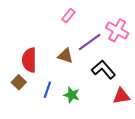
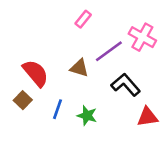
red semicircle: (29, 60) -> (36, 73), turned 140

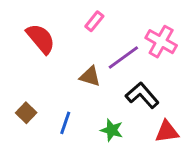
red semicircle: (36, 73) -> (41, 39), moved
green star: (87, 116) -> (112, 130), moved

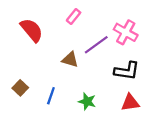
black L-shape: (142, 95) -> (127, 71), moved, turned 140

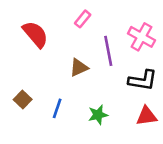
purple line: (96, 45) -> (108, 51), turned -65
brown triangle: (70, 60) -> (79, 68), turned -42
green star: (87, 101) -> (98, 115), turned -30

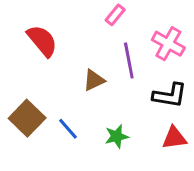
pink rectangle: (83, 19) -> (115, 15), moved
brown square: (23, 99) -> (27, 118), size x1.6
blue line: (57, 108) -> (68, 129), turned -60

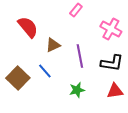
purple line: (129, 60) -> (80, 56), moved
brown triangle: (94, 80) -> (53, 45), moved
blue line: (68, 129) -> (45, 71), moved

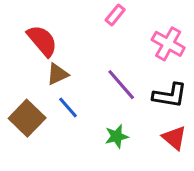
brown triangle: (53, 45) -> (57, 74), moved
purple line: (80, 56) -> (121, 85), turned -30
red triangle: (115, 91) -> (174, 138), turned 48

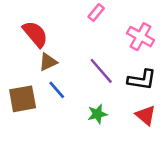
brown square: (27, 118) -> (23, 99), turned 36

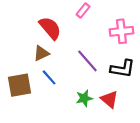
red semicircle: (35, 34) -> (50, 28), moved
pink cross: (141, 37) -> (121, 31), turned -35
red triangle: (146, 115) -> (109, 99), moved

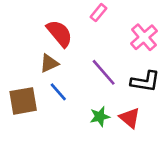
pink cross: (121, 31) -> (144, 37), turned -35

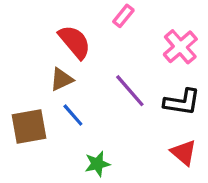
green star: (100, 117) -> (97, 164), moved
red triangle: (130, 118) -> (184, 152), moved

